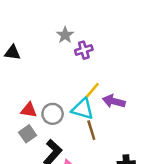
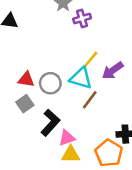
purple arrow: (114, 101) -> (113, 71), turned -50
brown line: (91, 130) -> (90, 100), turned 54

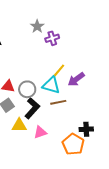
brown line: (90, 100) -> (58, 102), turned 42
black L-shape: (50, 123) -> (32, 108), moved
yellow triangle: (71, 154) -> (19, 125), moved

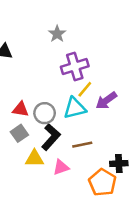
purple cross: (52, 38) -> (75, 67), moved, size x1.5
cyan triangle: (51, 85) -> (75, 108), turned -30
brown line: (58, 102) -> (82, 145), moved

